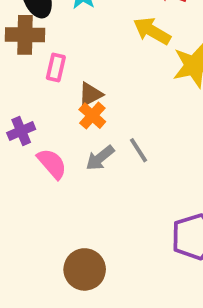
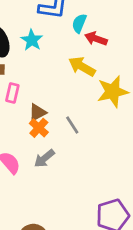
gray line: (138, 150) -> (72, 125), moved

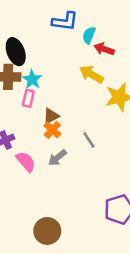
cyan star: (32, 40) -> (32, 79), moved
gray line: (72, 125) -> (89, 140), moved

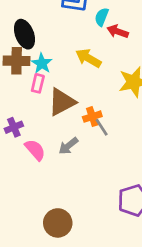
yellow arrow: (91, 74) -> (88, 58), moved
brown triangle: (51, 116) -> (62, 102), size x1.6
orange cross: (52, 130) -> (92, 117), moved, turned 30

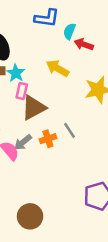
pink rectangle: (38, 83) -> (22, 91), moved
orange cross: (92, 117) -> (48, 139), moved
gray arrow: (68, 146) -> (23, 142), moved

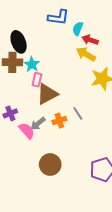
yellow arrow: (58, 68) -> (86, 54), moved
brown circle: (30, 216) -> (50, 164), moved

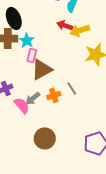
red arrow: (90, 40) -> (65, 25), moved
yellow arrow: (86, 54) -> (80, 30), turned -48

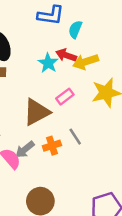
cyan star: (27, 40) -> (48, 63), moved
pink rectangle: (32, 55) -> (65, 97), moved, turned 40

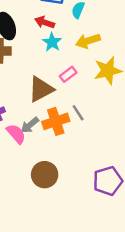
red arrow: (66, 55) -> (45, 22), moved
orange cross: (52, 146) -> (56, 121), size x1.5

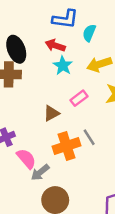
brown triangle: (41, 89) -> (51, 113), size x0.6
gray arrow: (30, 125) -> (40, 172), moved

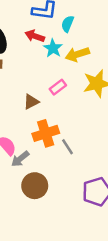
cyan star: (63, 66) -> (53, 48), moved
gray line: (89, 137) -> (68, 147), moved

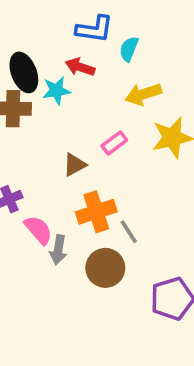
cyan star: (53, 48) -> (56, 91), moved, turned 30
gray arrow: (20, 159) -> (58, 250), turned -42
brown circle: (35, 186) -> (105, 268), moved

